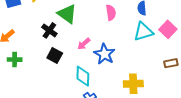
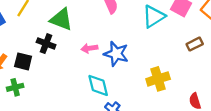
pink arrow: (84, 44) -> (89, 48), turned 48
black square: (55, 56) -> (23, 61), moved

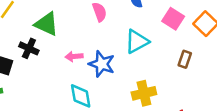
cyan triangle: (154, 16) -> (137, 41), moved
brown rectangle: (195, 44) -> (185, 59), turned -49

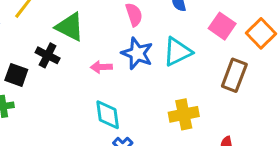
brown rectangle: (185, 59) -> (234, 75), size x1.5
blue star: (102, 64) -> (137, 53), moved

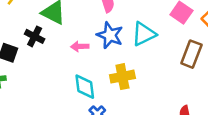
yellow cross: (184, 114) -> (122, 77), moved

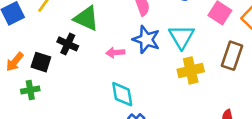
cyan triangle: (144, 34) -> (181, 37), turned -32
yellow cross: (122, 77) -> (191, 70), moved

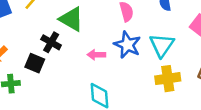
black square: (41, 62) -> (35, 63), moved

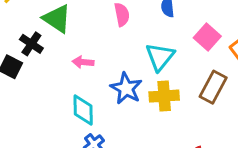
blue star: (127, 45) -> (126, 88), moved

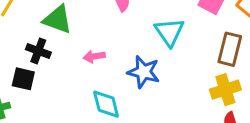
yellow cross: (164, 96) -> (225, 90), moved

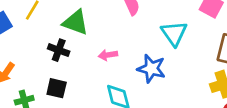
black square: (23, 79) -> (57, 88), moved

